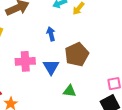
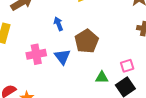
green triangle: (70, 91) -> (102, 77), moved

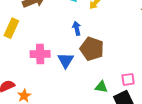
blue arrow: (58, 24) -> (77, 28), moved
brown pentagon: (87, 41) -> (92, 49), turned -30

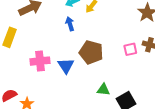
blue arrow: (77, 28) -> (70, 24), moved
pink square: (128, 79) -> (130, 49), moved

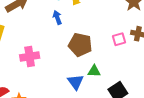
blue triangle: (66, 66) -> (76, 82), moved
green triangle: (103, 90) -> (94, 71), moved

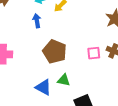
blue triangle: (76, 82) -> (43, 87), turned -36

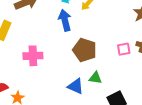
blue arrow: (37, 21) -> (65, 20), size x1.5

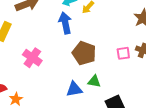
pink cross: (33, 56) -> (32, 58), turned 36
blue triangle: (76, 86) -> (74, 89), turned -36

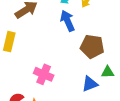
pink cross: (32, 58) -> (44, 74), moved

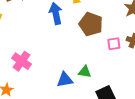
brown pentagon: (92, 46) -> (91, 24), moved

